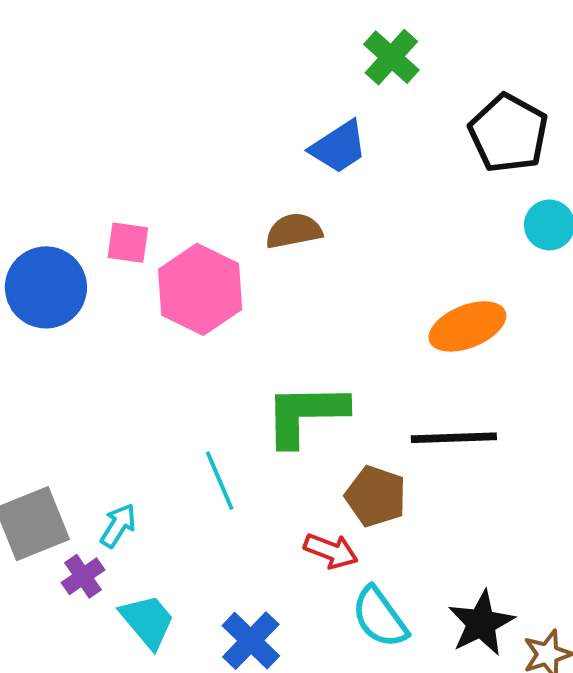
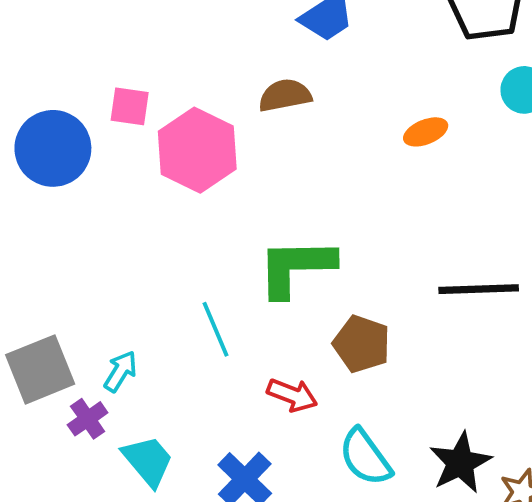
orange ellipse: (467, 326) -> (426, 132), moved, size x0.6
black line: (454, 438) -> (479, 289), moved
red arrow: (331, 551) -> (292, 395), moved

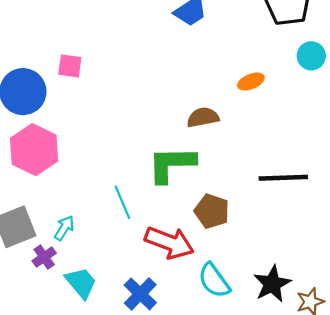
brown semicircle: (285, 95) -> (203, 117), moved
pink hexagon: (197, 150) -> (34, 150), moved
red arrow: (292, 395) -> (169, 243), size x1.6

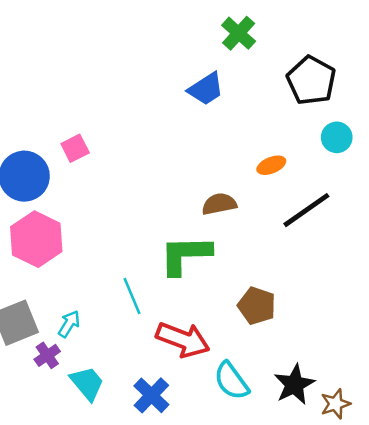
pink square: (70, 66) -> (75, 148), turned -35
black line: (283, 178) -> (306, 210), moved, turned -33
brown pentagon: (212, 211) -> (257, 306), moved

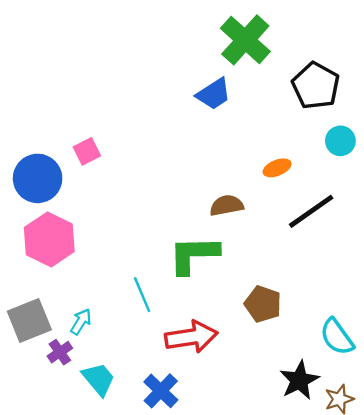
green cross: (239, 33) -> (245, 40), size x1.5
red arrow: (183, 340) -> (191, 337), turned -30
cyan semicircle: (231, 381) -> (337, 337), moved

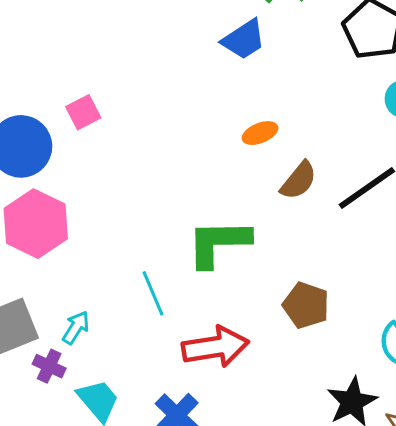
orange ellipse: (277, 168) -> (260, 133), moved
brown semicircle: (227, 205) -> (299, 181), moved, turned 140
purple cross: (60, 352) -> (49, 366), turned -30

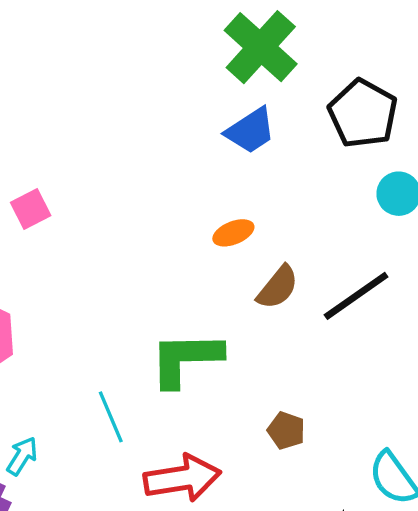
blue trapezoid: (244, 39) -> (250, 131), moved
brown pentagon: (306, 305) -> (286, 430), size x0.7

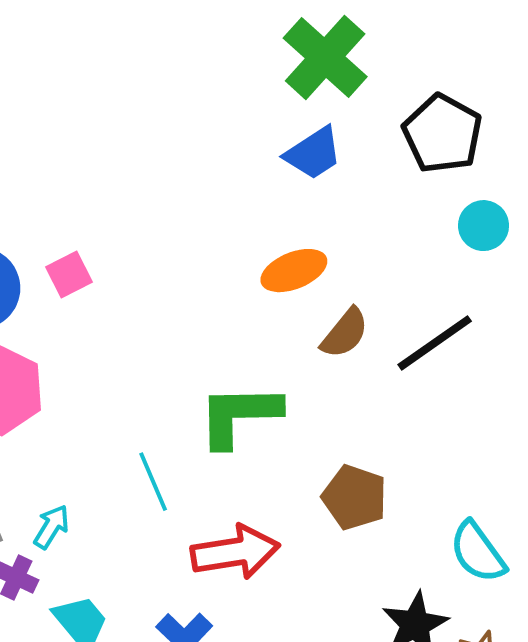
pink square: (31, 209) -> (69, 274), moved
orange ellipse: (233, 233) -> (294, 271), size x1.4
brown pentagon: (286, 430) -> (354, 497), size x1.5

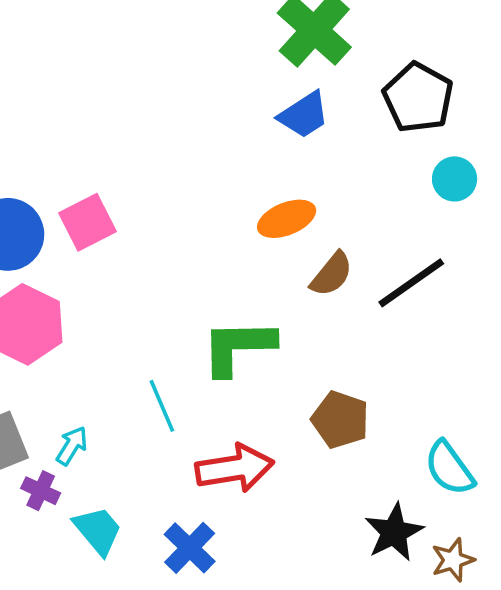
pink square: (69, 274) -> (87, 222), size x1.4

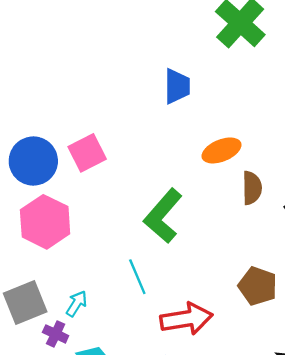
blue trapezoid: (304, 115) -> (177, 86), moved, turned -57
brown semicircle: (332, 274) -> (252, 188), turned -40
green L-shape: (238, 347) -> (163, 216), moved, turned -48

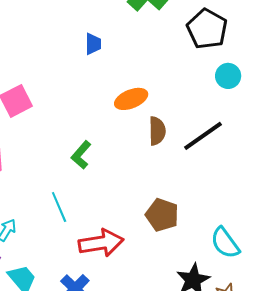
blue trapezoid: (177, 86) -> (93, 44), size x0.7
green L-shape: (163, 216) -> (81, 155), size x0.6

